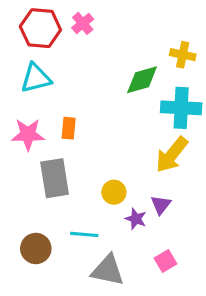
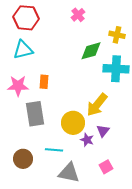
pink cross: (83, 23) -> (78, 15), moved
yellow arrow: (172, 155) -> (97, 105), moved
yellow circle: (114, 192) -> (73, 123), size x1.5

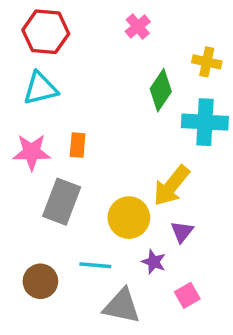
green diamond: (91, 51) -> (161, 90), turned -40
gray rectangle: (35, 114) -> (62, 202), turned 30
purple star: (87, 140) -> (154, 262), moved

